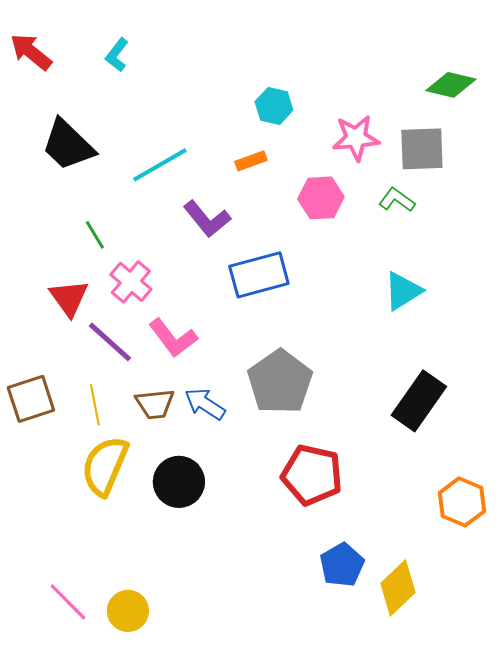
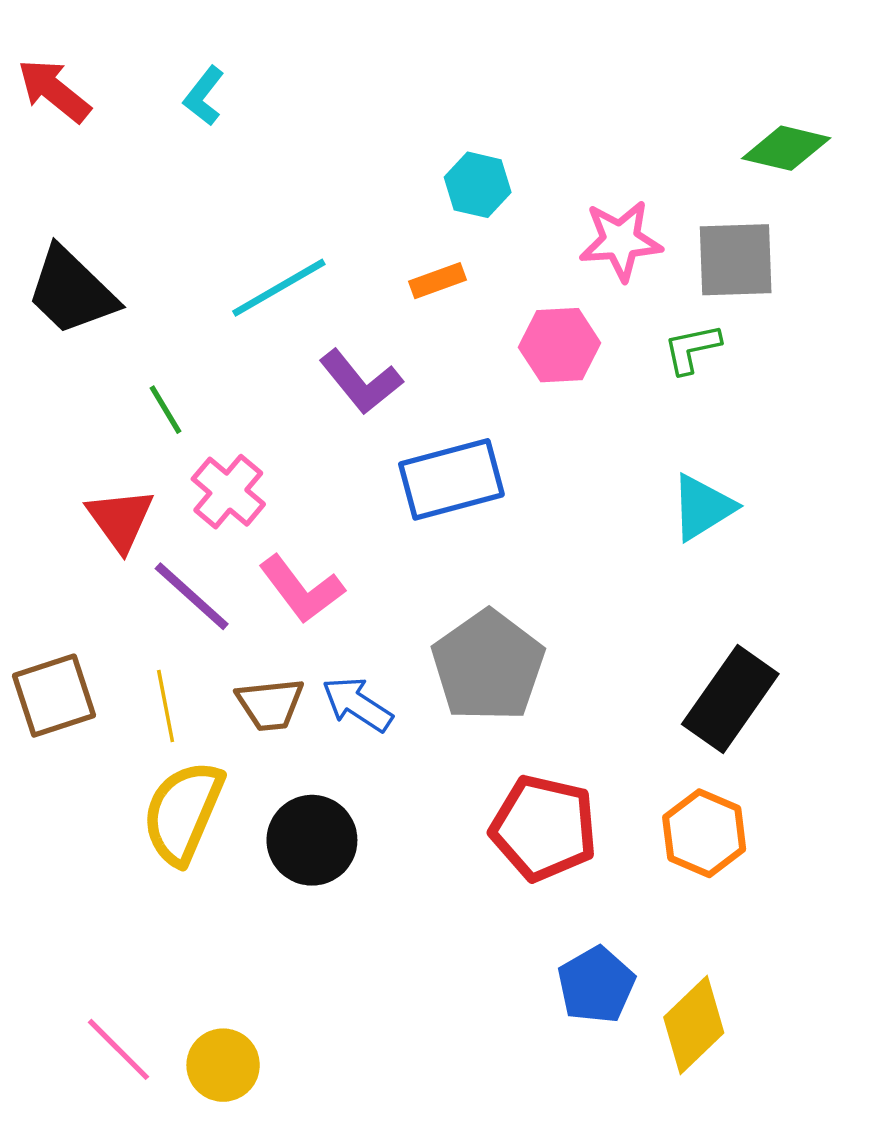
black trapezoid: (68, 145) -> (71, 291), moved
green L-shape: (397, 200) -> (692, 349), turned -48
orange hexagon: (462, 502) -> (704, 833), moved

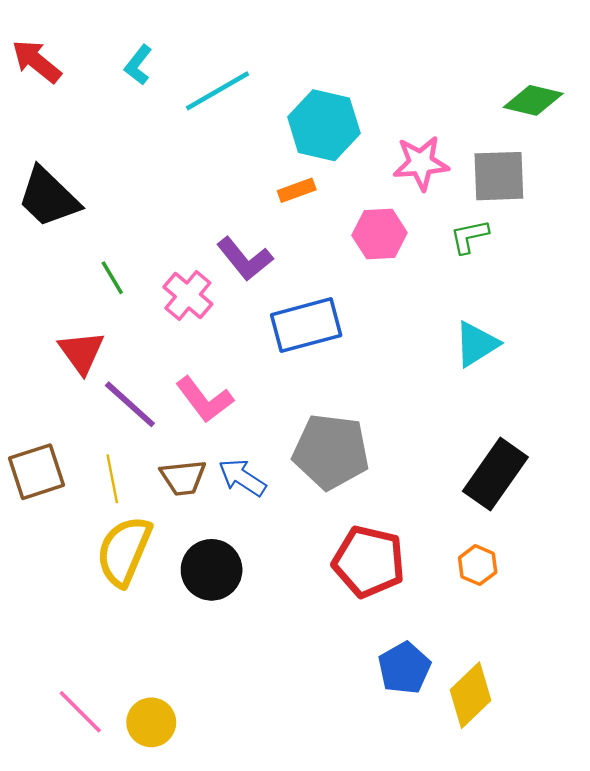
cyan hexagon: (478, 185) -> (324, 125), size x1.6
cyan line: (279, 288) -> (217, 91), moved
pink cross: (228, 492) -> (188, 295), moved
gray pentagon: (488, 666) -> (331, 452), turned -30
orange hexagon: (704, 833) -> (478, 565), size x0.7

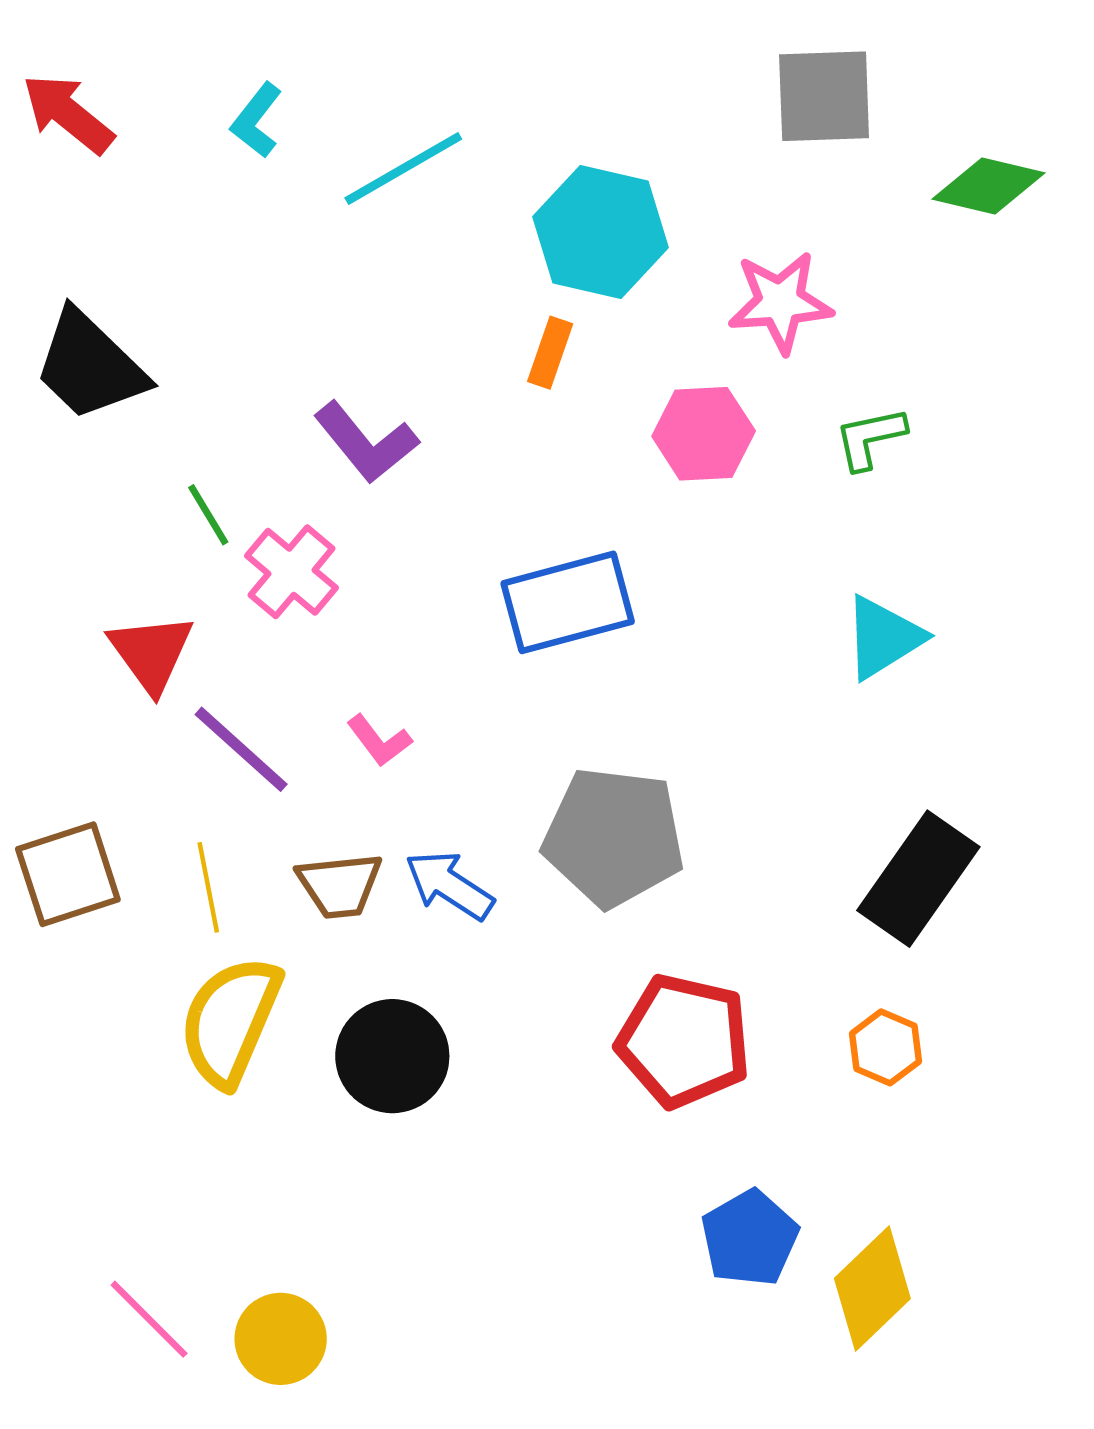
gray square: (499, 176) -> (824, 96), moved
orange rectangle: (297, 190) -> (550, 353), turned -51
purple L-shape: (245, 259) -> (366, 442), moved
pink cross: (188, 295) -> (292, 572), moved
pink L-shape: (204, 400) -> (379, 741), size x0.6

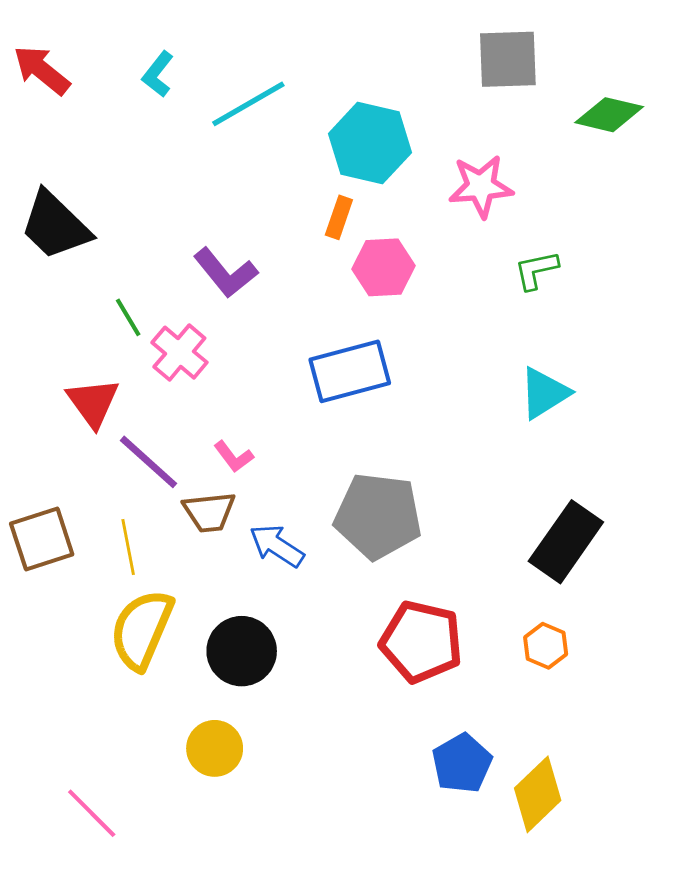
pink hexagon: (704, 434) -> (384, 267), moved
brown trapezoid: (340, 885) -> (209, 512), moved
yellow circle: (281, 1339) -> (215, 748), moved

